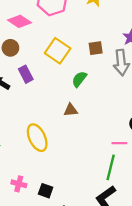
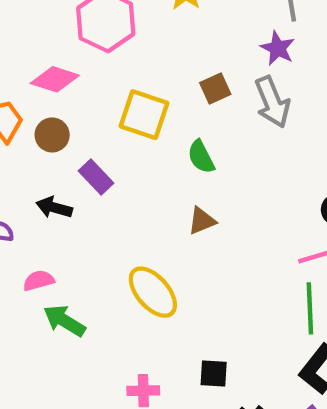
green semicircle: (79, 79) -> (201, 157), turned -49
black square: (46, 191) -> (214, 374), moved

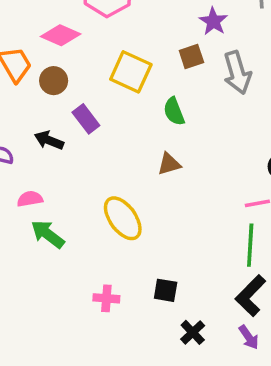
purple star: (278, 48) -> (213, 21), moved

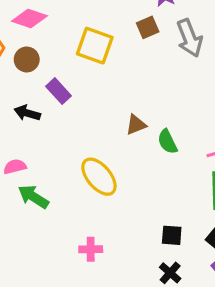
green semicircle: (174, 111) -> (167, 142), moved
black square: (166, 290) -> (172, 235), moved

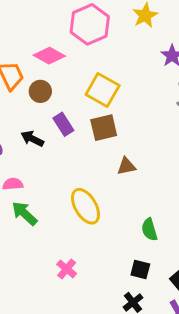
brown square: (148, 27) -> (104, 128), moved, size x1.4
green semicircle: (167, 142) -> (149, 229), moved
pink cross: (91, 249) -> (67, 269), turned 30

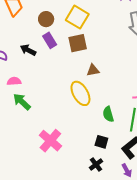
brown circle: (40, 91) -> (46, 19), moved
yellow ellipse: (86, 206) -> (80, 93), moved
pink cross: (67, 269) -> (50, 141), size x1.6

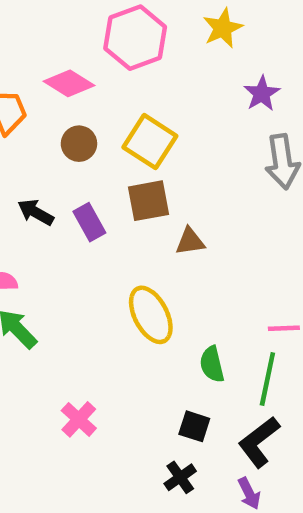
purple rectangle: (50, 40) -> (89, 222), moved
brown triangle: (93, 70) -> (190, 241), moved
pink cross: (50, 141) -> (79, 419), size x0.7

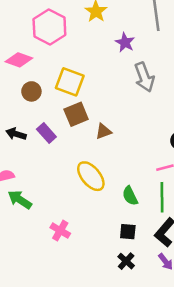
pink cross: (79, 419) -> (60, 231), moved

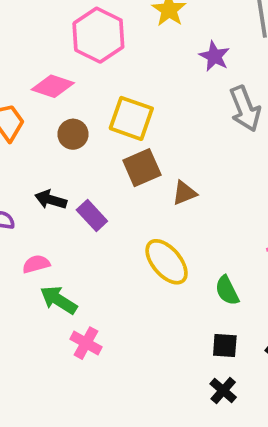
purple rectangle: (46, 133) -> (92, 215), moved
pink cross: (60, 231) -> (86, 343), moved

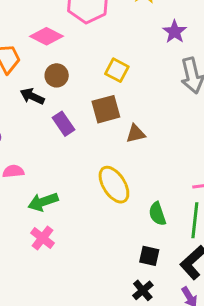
yellow square: (131, 118) -> (117, 70), moved, size x0.7
black arrow: (51, 200) -> (32, 96), moved
purple rectangle: (92, 215) -> (64, 124), moved
green arrow: (59, 300) -> (43, 202), moved, turned -60

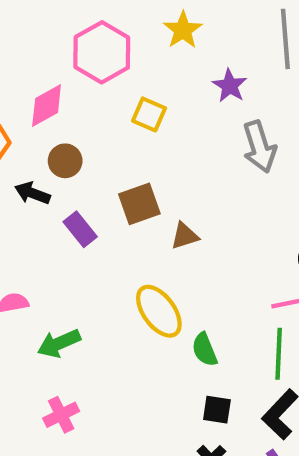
pink diamond: (47, 36) -> (47, 106), turned -52
yellow square: (117, 70) -> (149, 114), moved
green semicircle: (157, 214) -> (205, 350), moved
pink cross: (43, 238) -> (61, 415), moved, turned 30

